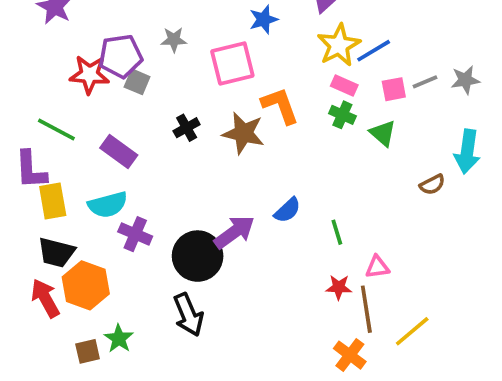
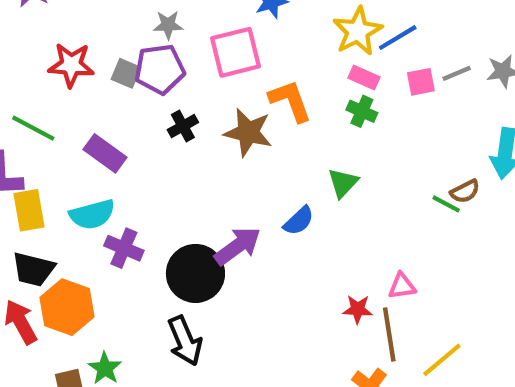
purple pentagon: (121, 56) -> (160, 69), moved
green triangle: (383, 133) -> (343, 183), moved, turned 32
green line: (337, 232) -> (446, 204), moved, turned -45

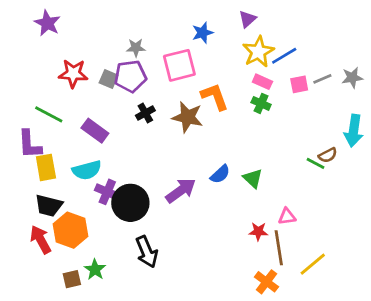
green triangle: (343, 183) -> (253, 178), moved, turned -30
black circle: (195, 273) -> (130, 203), moved

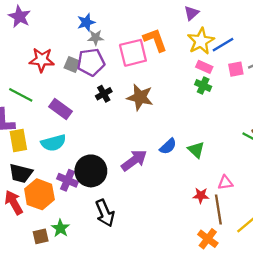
blue star: (203, 33) -> (86, 22), moved
orange L-shape: (215, 97) -> (155, 40), moved
purple cross: (107, 192) -> (67, 180), moved

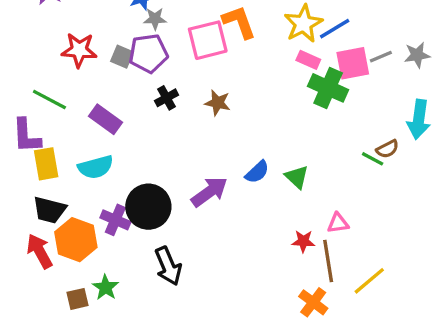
pink square: (236, 69) -> (353, 63), size x1.5
green cross: (203, 86) -> (328, 88), moved, size x1.6
brown star: (140, 97) -> (218, 103), size x0.7

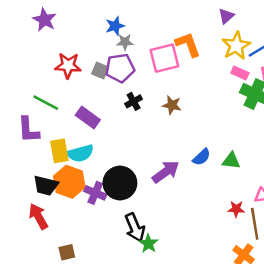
yellow rectangle: (46, 164) -> (59, 151), moved
green triangle: (297, 177) -> (231, 161), turned -36
orange hexagon: (76, 240) -> (69, 182), moved
green star: (106, 287) -> (148, 244), moved

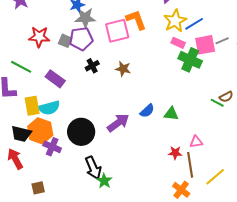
gray star: (125, 42) -> (85, 18), size x1.5
purple cross: (95, 193) -> (52, 147), moved

